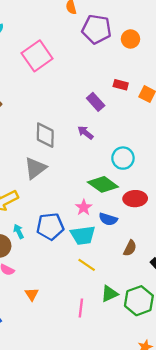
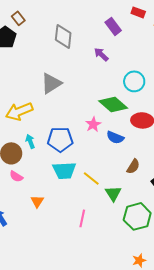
gray diamond: (45, 135) -> (63, 36), moved
cyan trapezoid: (83, 235) -> (64, 170), moved
green triangle: (109, 294) -> (113, 193), moved, turned -42

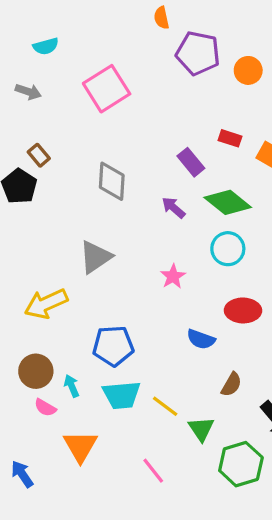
green diamond: (113, 104) -> (228, 202), moved
pink star: (93, 124) -> (173, 276), moved
cyan arrow: (30, 141) -> (72, 386), moved
orange triangle: (37, 201) -> (80, 446), size x1.6
pink line: (82, 218) -> (153, 471), turned -48

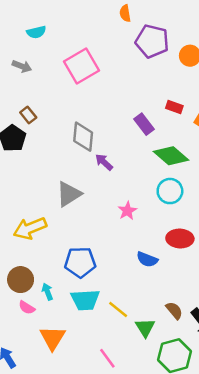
purple arrow: (173, 208) -> (104, 162), moved
brown semicircle: (231, 384) -> (174, 310), moved, turned -72

